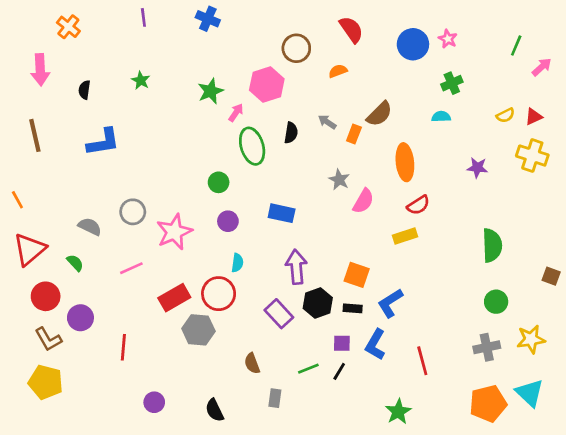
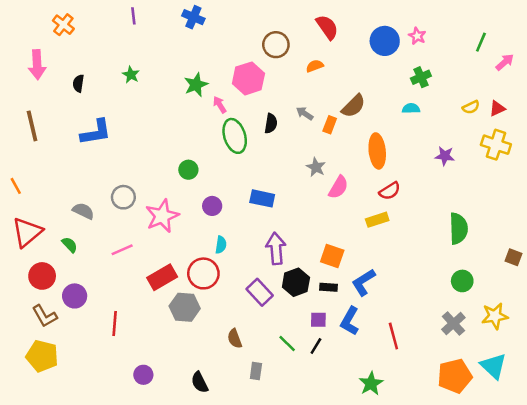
pink arrow: (236, 113) -> (220, 105), turned -66
green circle: (219, 182) -> (188, 170), moved
gray cross: (487, 347) -> (453, 324), turned -30
green line: (308, 369) -> (287, 344), turned 66

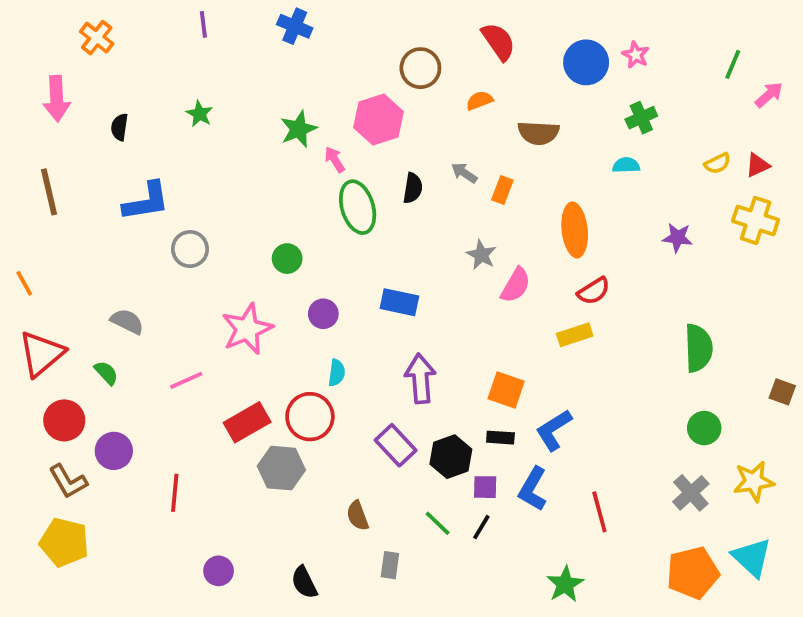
brown semicircle: (353, 106) -> (538, 133), moved, turned 48
gray circle: (123, 197) -> (190, 249), moved
black hexagon: (296, 282) -> (451, 457), moved

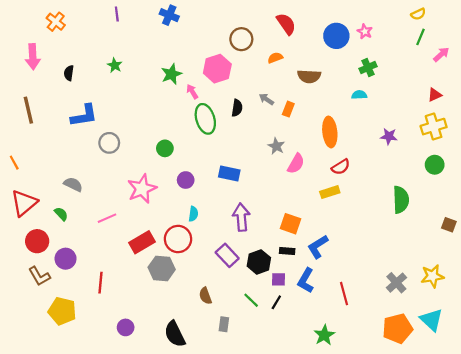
yellow semicircle: (717, 163) -> (418, 14), moved
yellow cross: (756, 220) -> (434, 127), turned -35
green circle: (704, 428) -> (435, 165), moved
yellow pentagon: (64, 542) -> (62, 311), moved
black semicircle: (304, 582) -> (175, 334), size x1.4

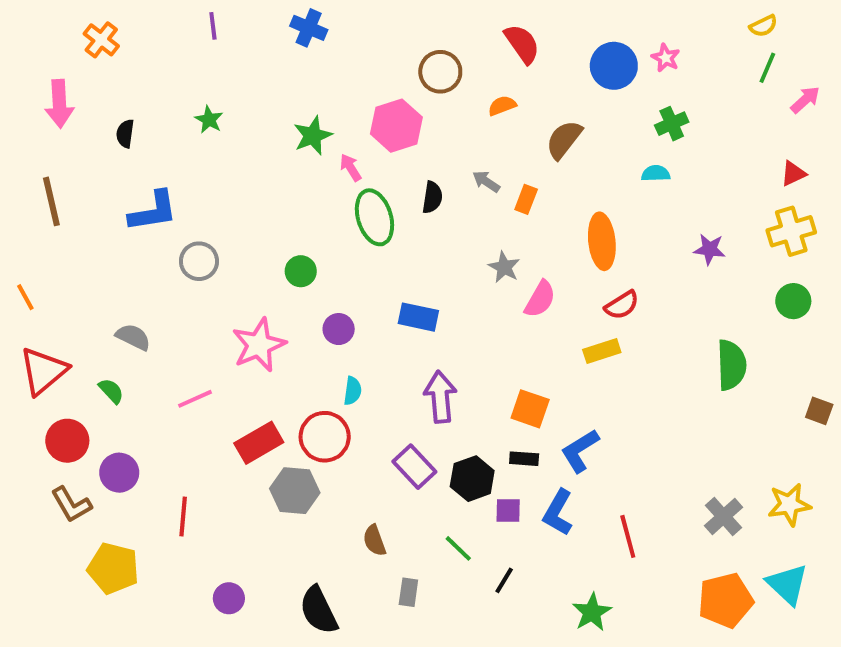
brown semicircle: (309, 76) -> (564, 140), turned 125
black line: (276, 302) -> (504, 580), moved

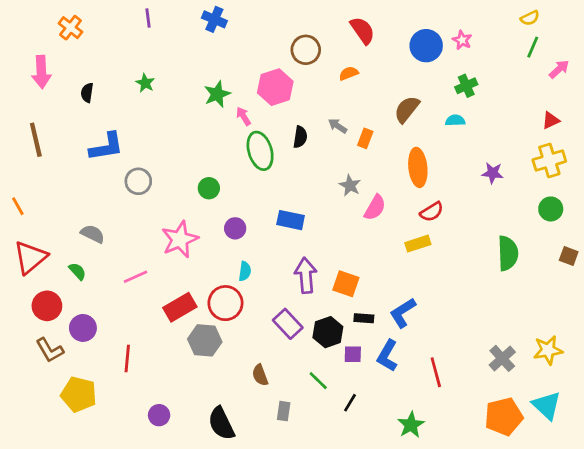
brown semicircle: (564, 140) -> (407, 109), moved
orange square: (530, 409) -> (346, 284), moved
brown square: (819, 411) -> (569, 256), moved

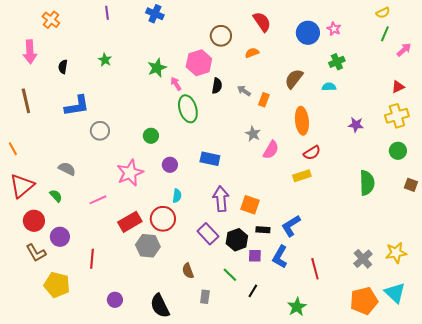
black semicircle: (300, 137) -> (217, 86), moved

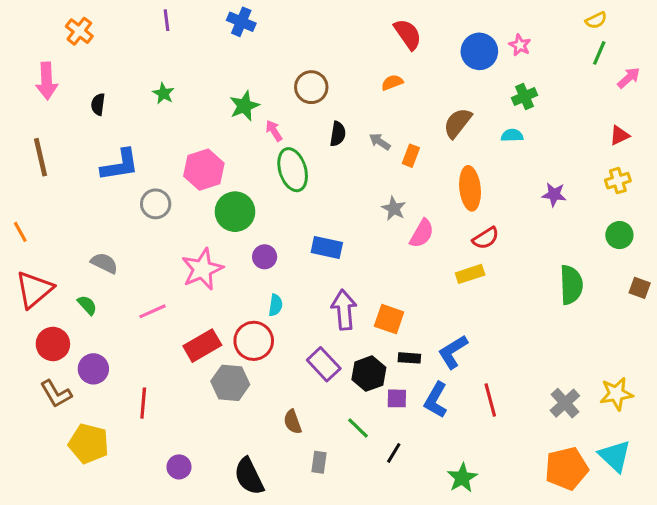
brown circle: (221, 36) -> (311, 87), moved
pink hexagon: (199, 63) -> (204, 170), moved
yellow cross: (397, 116) -> (618, 181), size x0.7
green circle: (151, 136) -> (235, 212), size x1.6
red line: (315, 269) -> (490, 400), moved

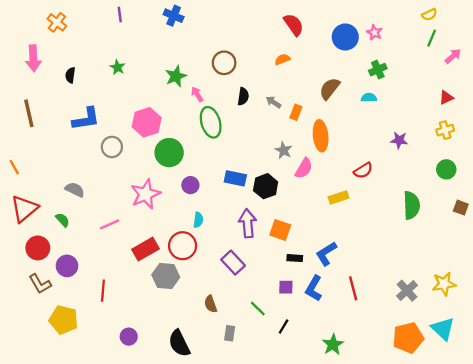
orange ellipse: (470, 188) -> (321, 136), moved
red semicircle: (486, 238) -> (363, 171), moved
black hexagon: (369, 374) -> (266, 186), moved

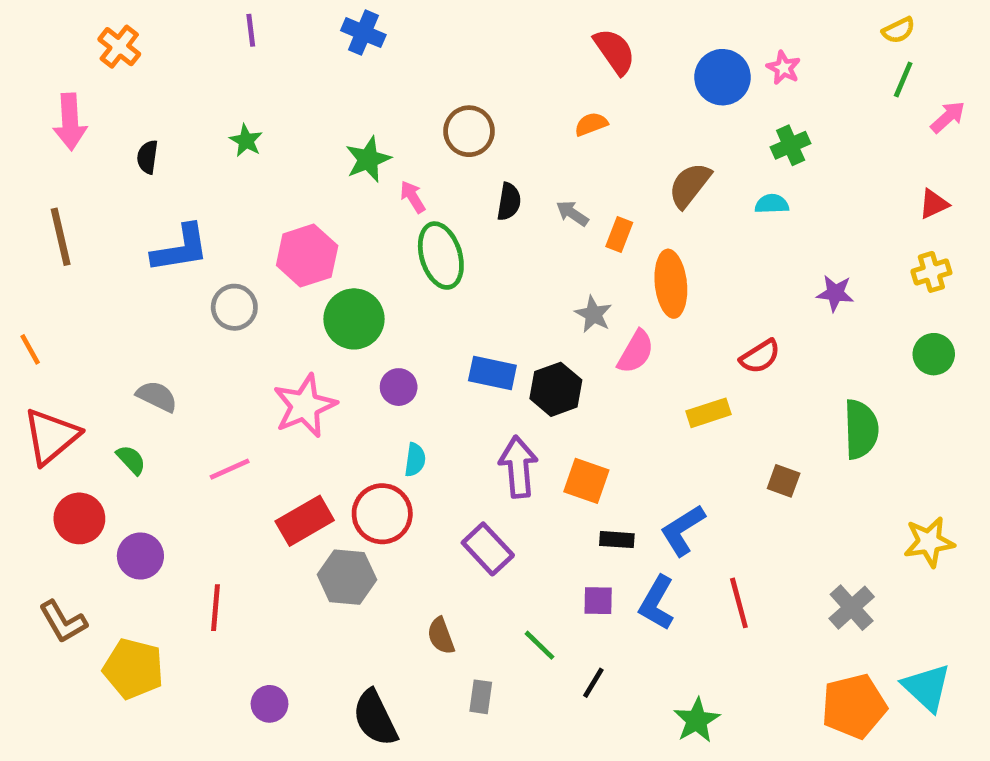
brown square: (461, 208) -> (784, 481), moved
brown L-shape: (40, 284) -> (63, 622), moved
yellow star: (444, 284) -> (929, 542), moved

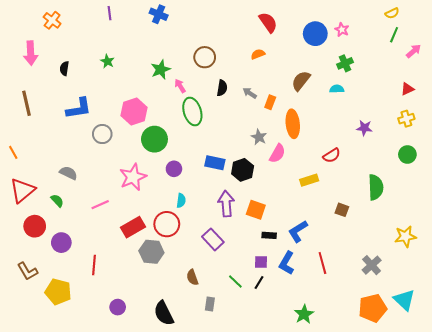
black line: (593, 683) -> (259, 283), moved

